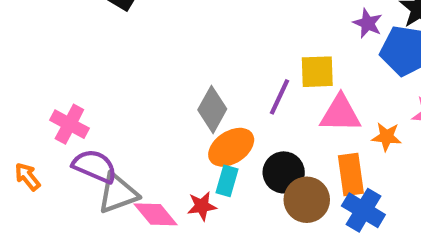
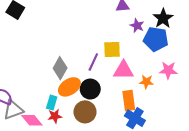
black circle: (284, 172) -> (90, 89), moved
cyan rectangle: (227, 181) -> (52, 103), moved
brown circle: (307, 200) -> (85, 112), moved

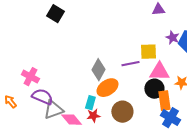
purple star: (137, 26) -> (172, 38), moved
purple line: (93, 62) -> (130, 64), turned 54
black circle: (90, 89) -> (154, 89), moved

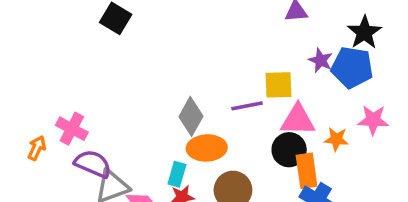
orange ellipse: (107, 88) -> (207, 148), turned 30
orange arrow: (10, 102) -> (37, 148), moved, turned 64

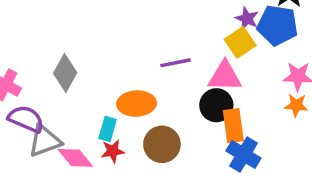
yellow square: (279, 85) -> (240, 42), moved, turned -32
gray diamond: (191, 116) -> (65, 73), moved
orange star: (336, 139) -> (296, 105), moved

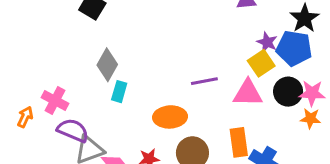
gray diamond: (65, 73) -> (107, 65), moved
black circle: (216, 105) -> (288, 92), moved
orange rectangle: (233, 126) -> (239, 142), moved
cyan rectangle: (108, 129) -> (119, 92), moved

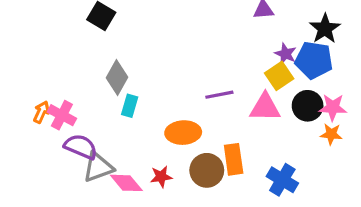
orange arrow: (25, 117) -> (41, 112), moved
orange rectangle: (239, 142) -> (234, 159), moved

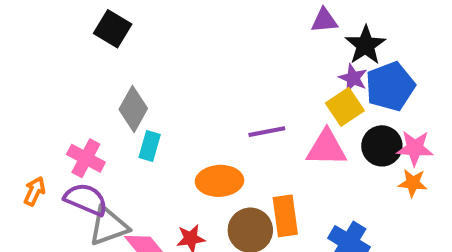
black star: (325, 29) -> (365, 45), moved
blue pentagon: (314, 60) -> (390, 86), turned -30
orange arrow: (41, 112) -> (35, 191), moved
pink cross: (62, 115) -> (86, 158), moved

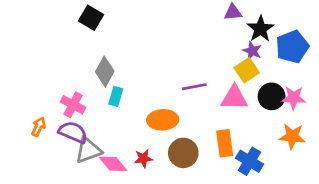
blue pentagon: (390, 86) -> (292, 47), moved
orange star: (413, 183) -> (292, 136), moved, size x1.4
orange rectangle: (285, 216) -> (225, 143), moved

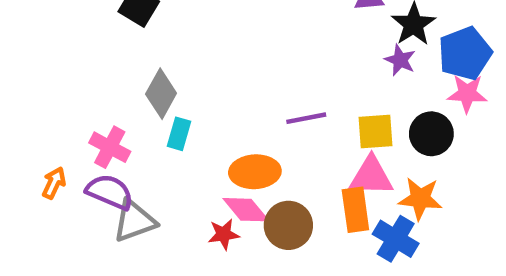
yellow square: (247, 70) -> (376, 132), moved, turned 30
pink triangle: (234, 98) -> (371, 176), moved
pink star: (294, 98) -> (467, 94), moved
orange star: (292, 136) -> (420, 199), moved
pink diamond: (113, 164) -> (246, 210), moved

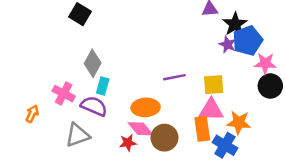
blue pentagon: (465, 53) -> (248, 41), moved
black circle: (431, 134) -> (270, 86), moved
purple semicircle: (110, 192) -> (94, 106), moved

